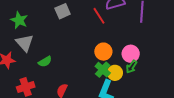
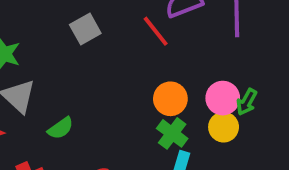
green arrow: (132, 67) -> (247, 102), moved
yellow circle: (115, 73) -> (224, 127), moved

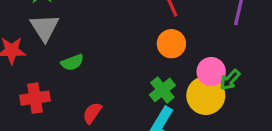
orange circle: (170, 99) -> (171, 44), moved
yellow circle: (224, 127) -> (206, 95), size x1.5

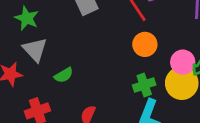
green cross: (162, 90) -> (144, 85), turned 30

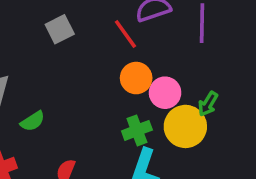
pink circle: (183, 62) -> (165, 93), moved

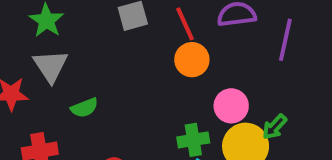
red line: (125, 34) -> (185, 24), moved
orange circle: (136, 78) -> (192, 60), moved

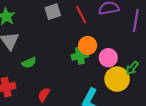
orange circle: (192, 60) -> (88, 45), moved
green cross: (193, 140) -> (80, 56), moved

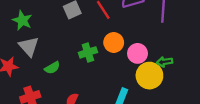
green cross: (80, 56) -> (88, 52), moved
green arrow: (132, 68) -> (165, 62), turned 48

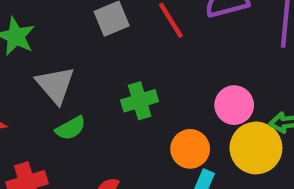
orange circle: (114, 43) -> (190, 149), moved
gray triangle: (29, 46) -> (55, 85), moved

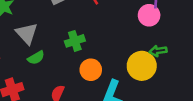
pink circle: (234, 105) -> (149, 15), moved
orange circle: (190, 149) -> (91, 70), moved

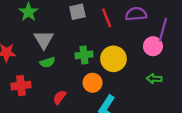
yellow circle: (142, 66) -> (113, 59), moved

